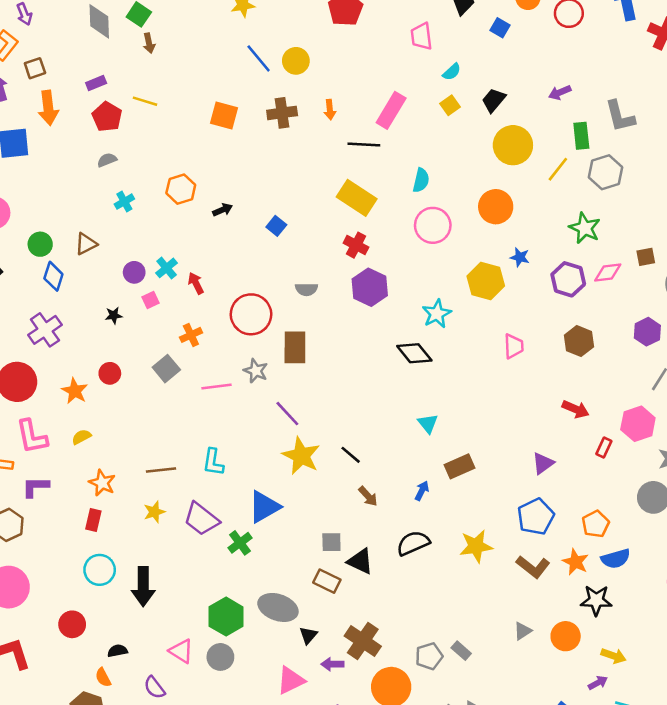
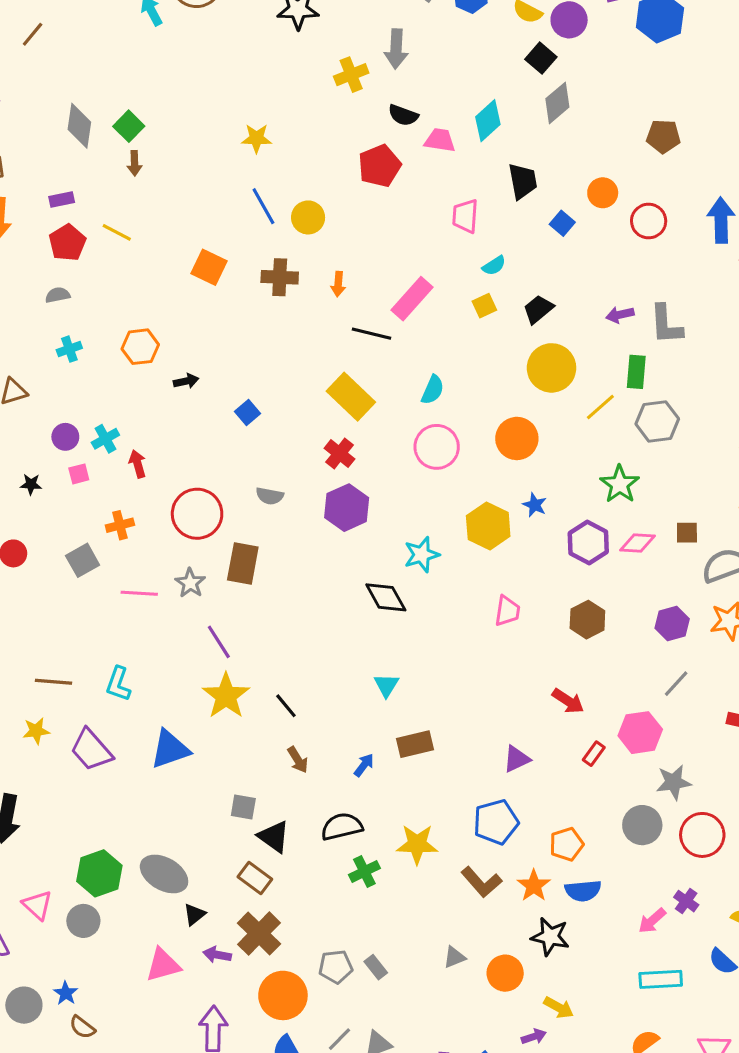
gray L-shape: (620, 116) -> (666, 324), moved
green cross: (240, 543) -> (364, 871), moved
brown rectangle: (327, 581) -> (255, 878), moved

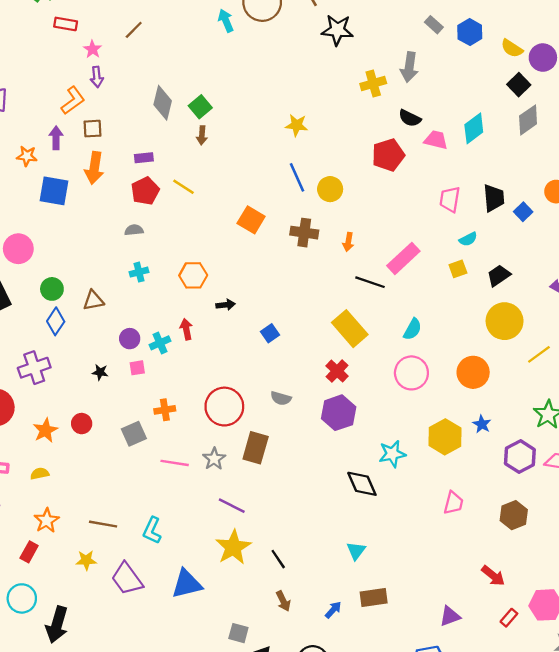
black trapezoid: (523, 181) -> (494, 198), moved
red arrow: (137, 464) -> (186, 329), moved
purple line: (219, 642) -> (232, 506), turned -36

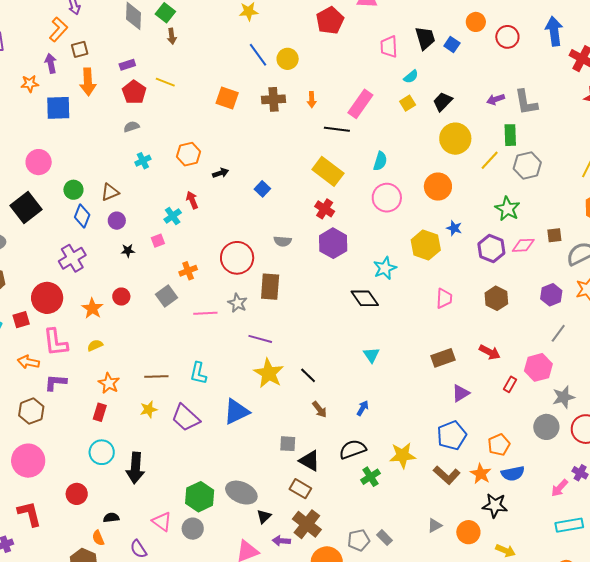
purple circle: (130, 339) -> (117, 221), moved
brown rectangle: (374, 598) -> (443, 358), moved

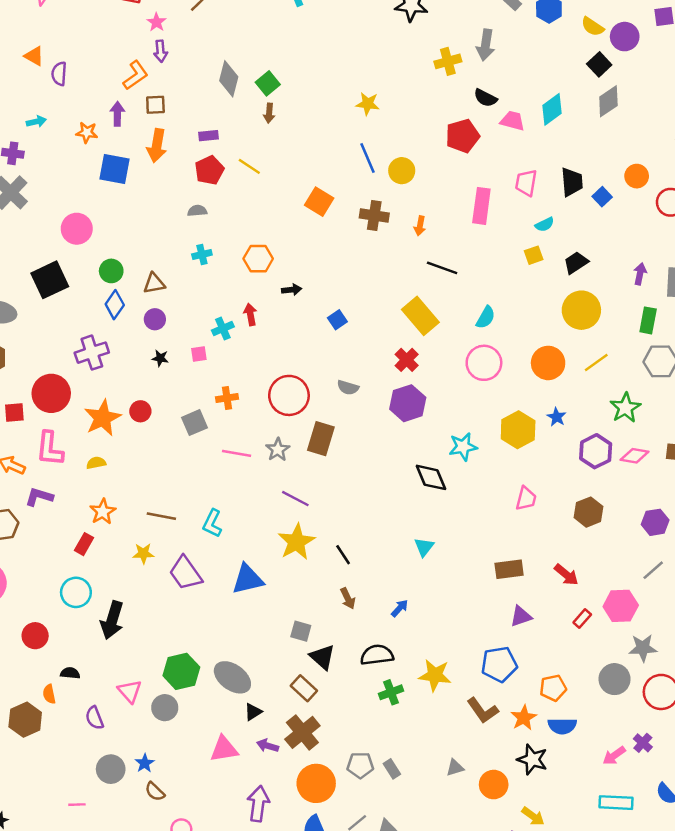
purple arrow: (496, 99) -> (640, 274), turned 108
pink rectangle: (360, 104) -> (481, 206), moved, turned -40
yellow line: (490, 160) -> (596, 362), moved
orange star: (92, 308) -> (103, 418), size x1.4

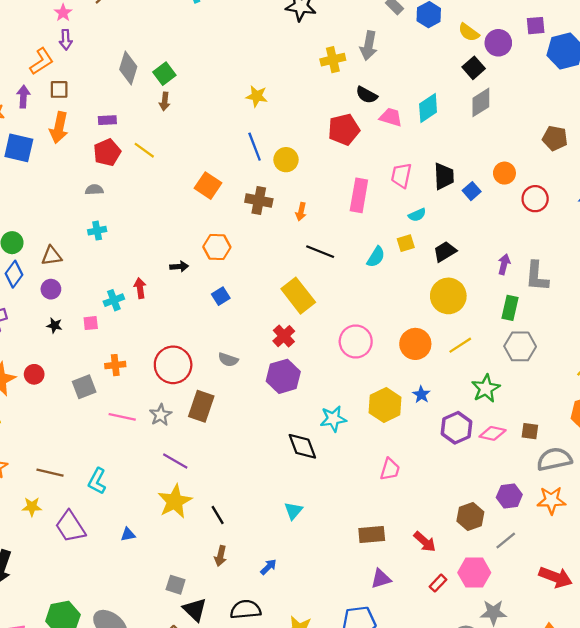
orange hexagon: (258, 259) -> (217, 247), moved
cyan semicircle: (486, 317) -> (376, 257), moved
brown hexagon: (589, 512) -> (470, 516), moved
blue triangle: (248, 579) -> (128, 534), size x0.5
brown arrow: (348, 598) -> (220, 556), turned 36

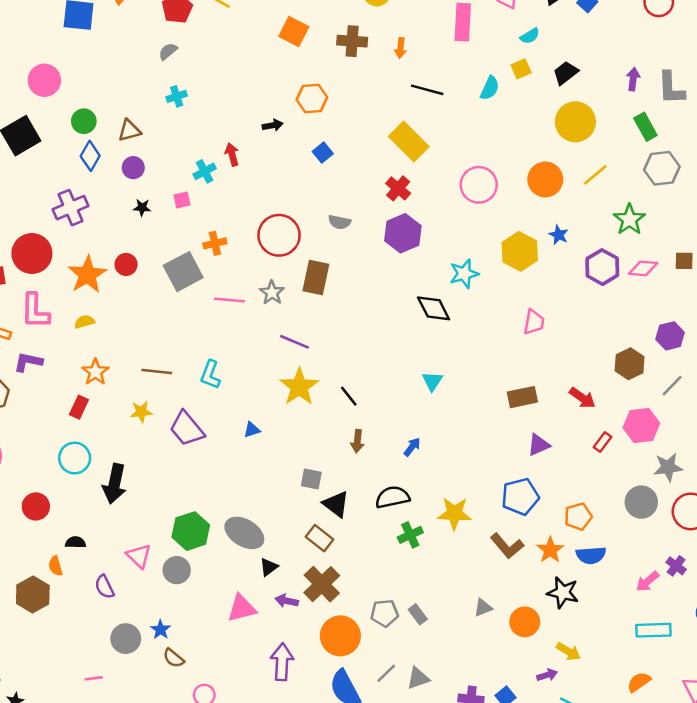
gray semicircle: (94, 190) -> (168, 51), turned -30
green rectangle: (510, 308) -> (645, 127), turned -35
gray square: (84, 387) -> (183, 272), size x1.4

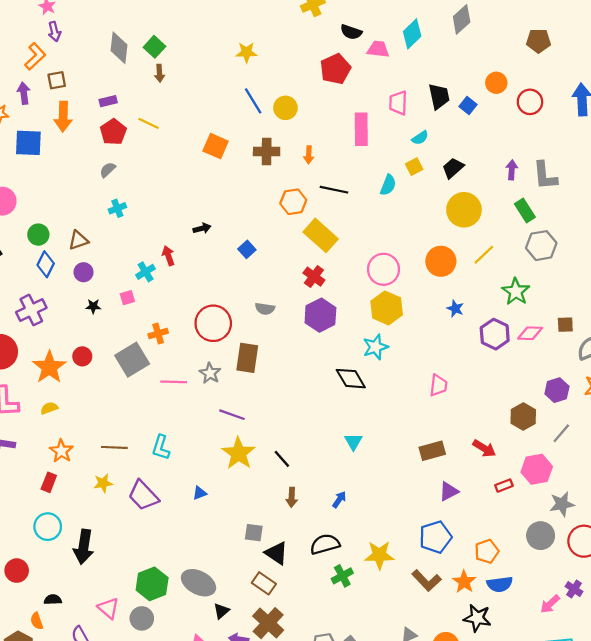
orange hexagon: (312, 99) -> (293, 202), moved
yellow hexagon: (520, 251) -> (387, 308), moved
red rectangle: (603, 442) -> (504, 486), turned 35

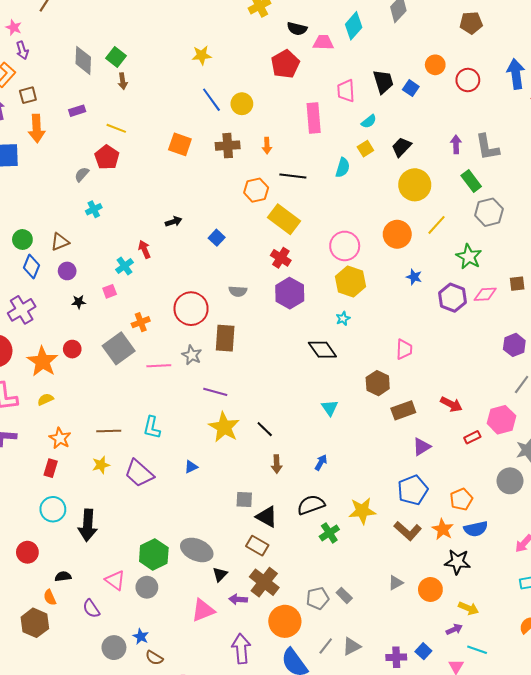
red pentagon: (113, 132) -> (107, 157), moved
cyan star: (375, 347) -> (343, 318), size x0.6
brown hexagon: (523, 416) -> (378, 383), moved

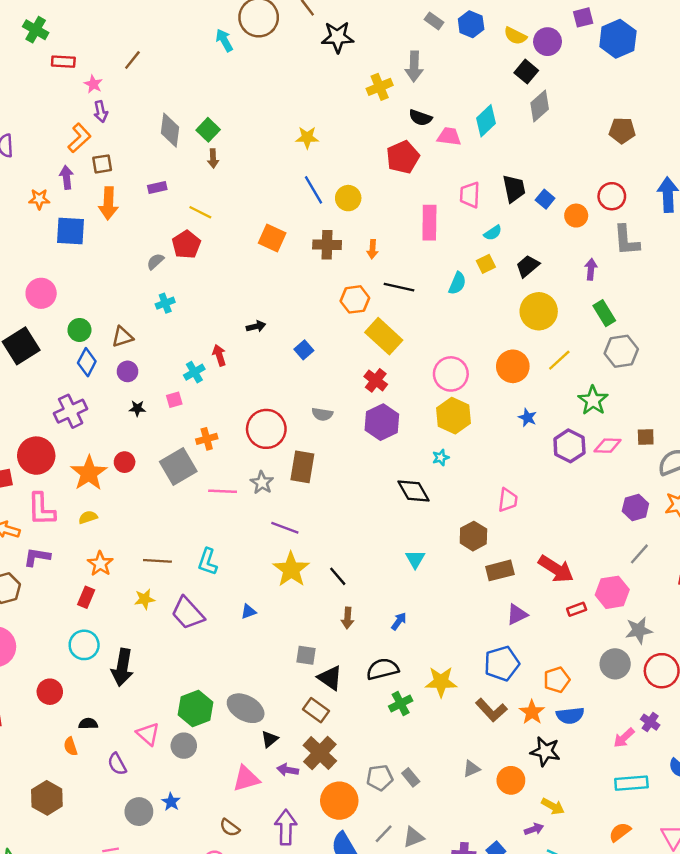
orange circle: (435, 65) -> (576, 216), moved
gray L-shape: (487, 147) -> (626, 240), moved
red arrow: (451, 404) -> (556, 569), size x1.4
brown hexagon: (35, 623) -> (47, 798), moved
brown semicircle: (154, 658) -> (230, 828), moved

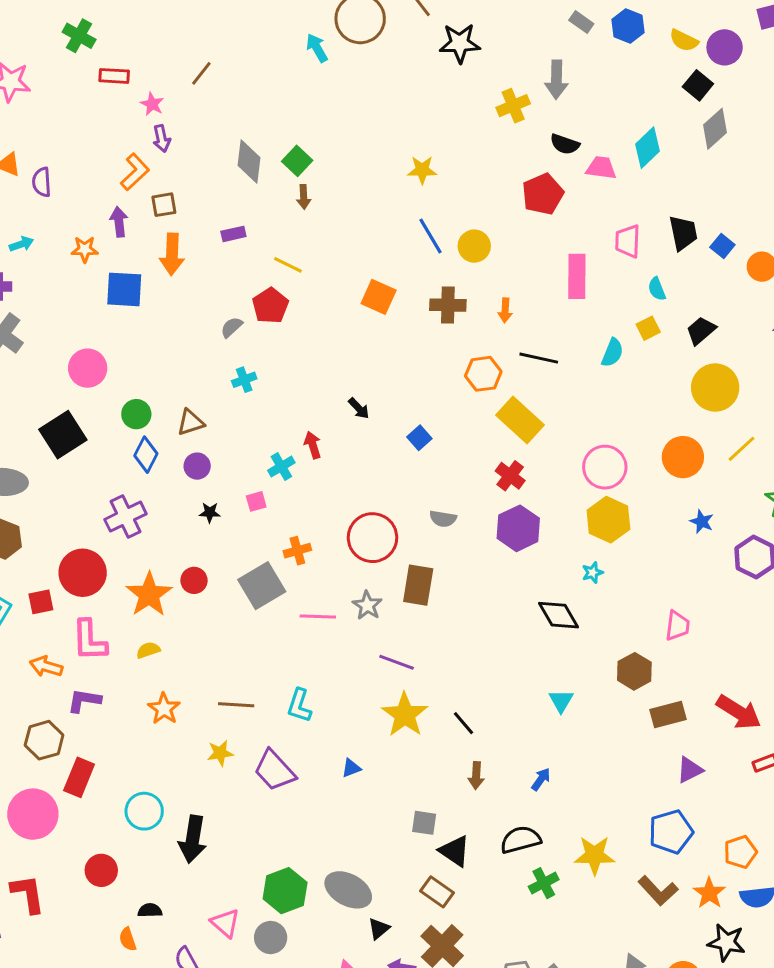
cyan semicircle: (493, 233) -> (657, 289), turned 102
black arrow: (256, 326) -> (359, 408), turned 60
red rectangle: (86, 597) -> (79, 777), moved, size x1.4

